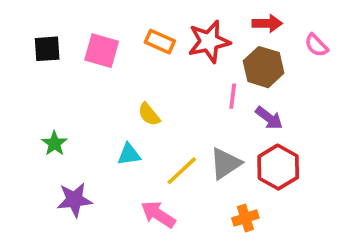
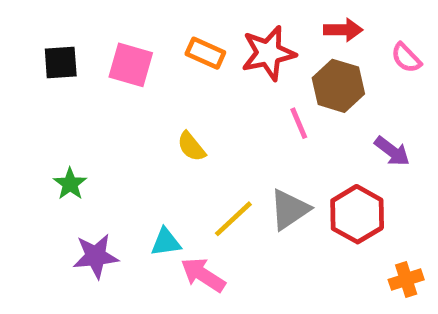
pink line: (233, 96) -> (299, 123), turned -30
purple arrow: (269, 118) -> (392, 151), moved
cyan triangle: (129, 154) -> (166, 242), moved
orange cross: (245, 218) -> (406, 280), moved

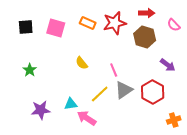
pink line: (299, 123) -> (114, 70), moved
green star: (70, 184) -> (30, 70), moved

